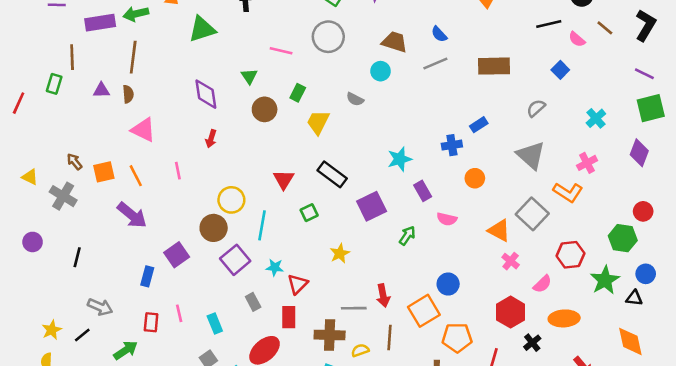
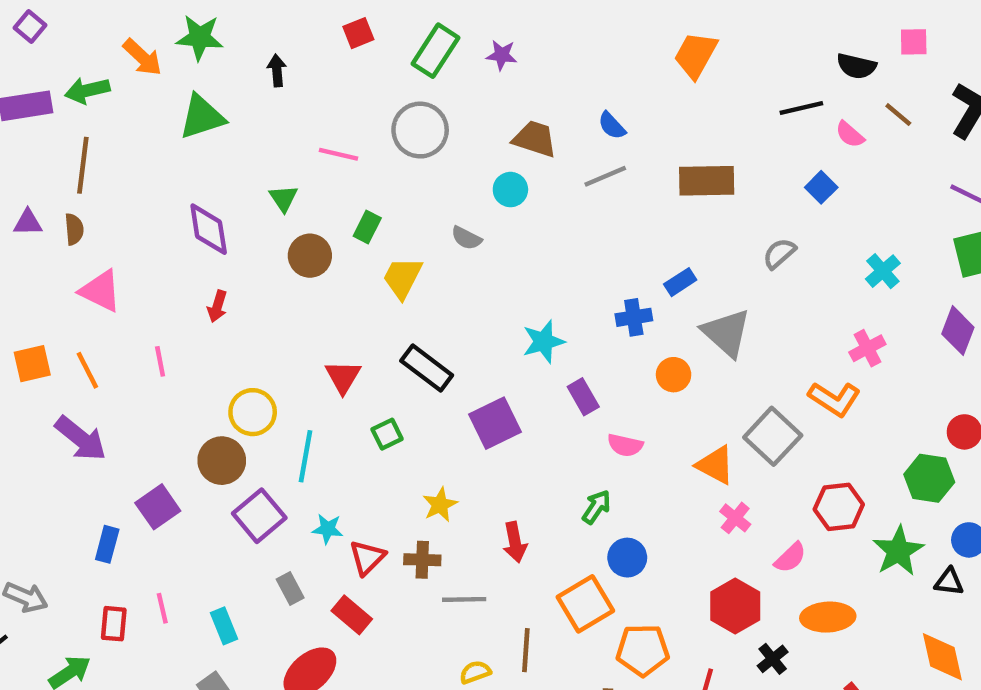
gray triangle: (531, 155) -> (726, 333), moved
green arrow: (407, 236) -> (596, 507), moved
red arrow: (383, 295) -> (515, 542), moved
red rectangle: (289, 317) -> (352, 615), turned -50
brown cross: (330, 335) -> (422, 560), moved, size x0.7

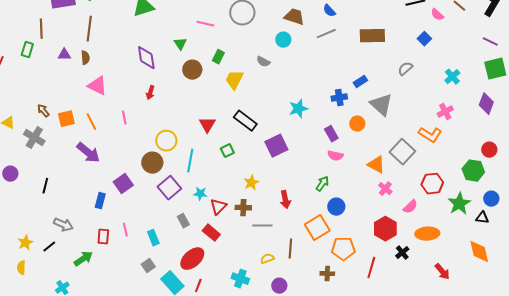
purple rectangle: (583, 397) -> (331, 134), moved

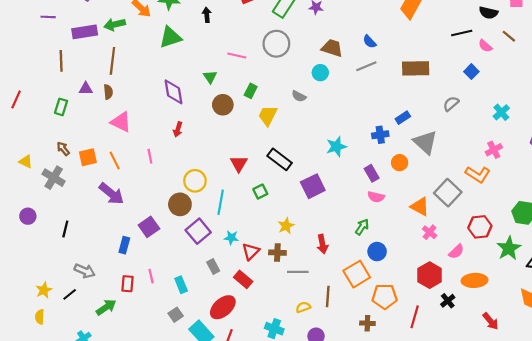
green rectangle: (27, 50) -> (61, 107), moved

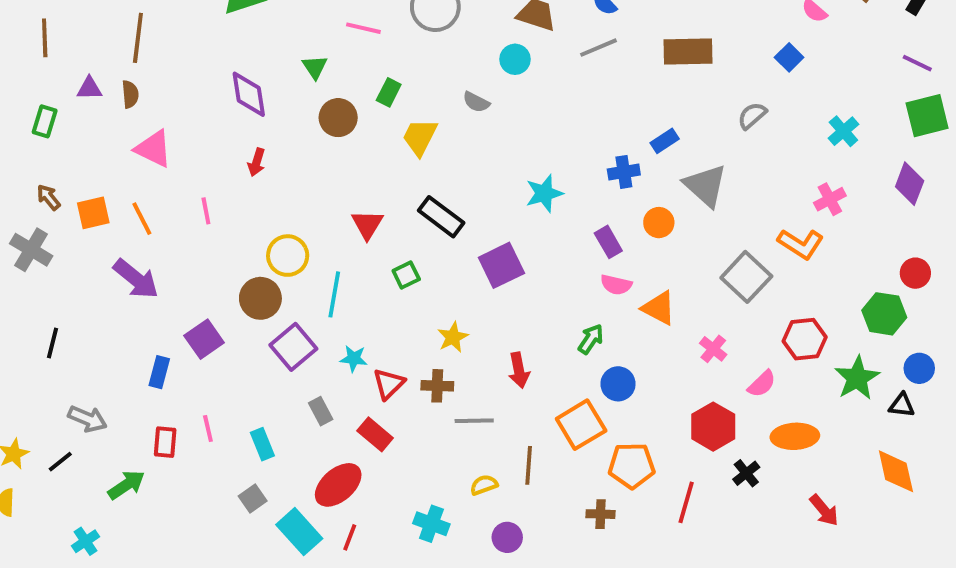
orange triangle: (420, 207) -> (659, 308), moved

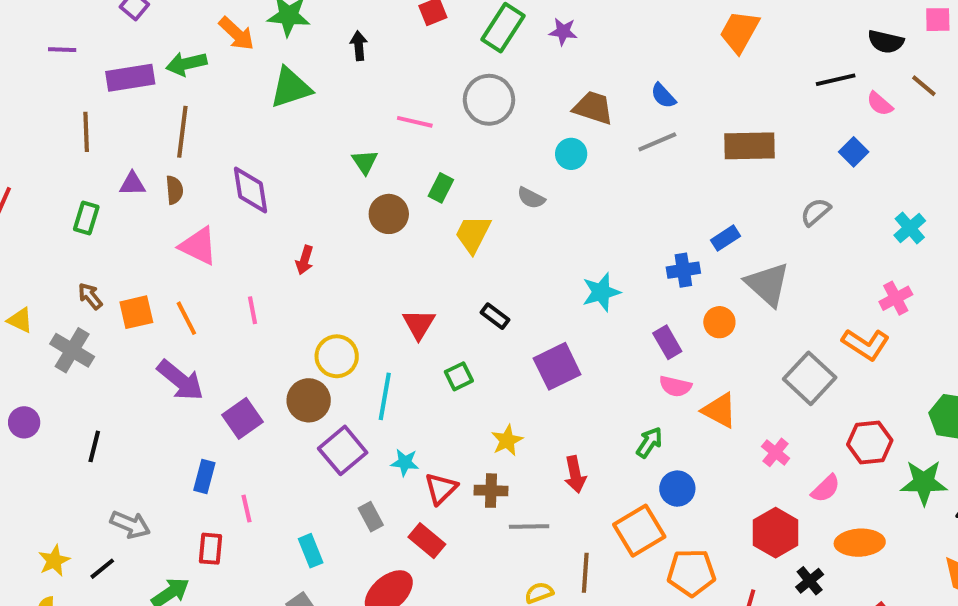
purple diamond: (249, 94) -> (251, 190), moved
black rectangle: (441, 217) -> (495, 316), size x0.6
purple square: (204, 339) -> (242, 418), moved
green star: (857, 378) -> (924, 483), turned 30
pink line: (208, 429) -> (247, 509), moved

